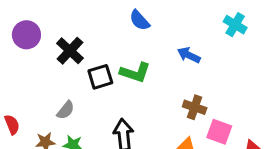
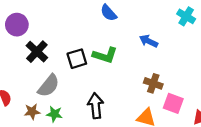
black cross: (70, 51) -> (37, 52), moved
gray semicircle: (66, 110) -> (49, 86), size x1.5

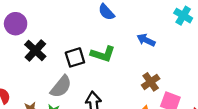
brown cross: (153, 83) -> (151, 82), turned 36
gray semicircle: (49, 86) -> (61, 87), moved

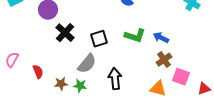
blue arrow: (146, 40) -> (161, 38), moved
green L-shape: (103, 54) -> (135, 36), moved

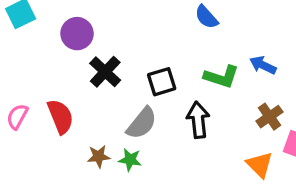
blue arrow: (161, 38) -> (263, 65), moved
red semicircle: (38, 72) -> (60, 117), moved, size x1.5
black arrow: (115, 79) -> (198, 120), moved
orange triangle: (158, 89) -> (260, 165), turned 30

